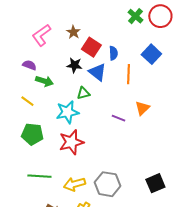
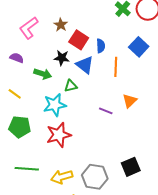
green arrow: (44, 81) -> (43, 74), moved
black square: (155, 183) -> (131, 167), moved

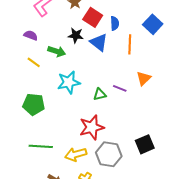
green triangle: (71, 86) -> (100, 94), moved
yellow line: (15, 94) -> (34, 62), moved
red star: (59, 135) -> (92, 127), moved

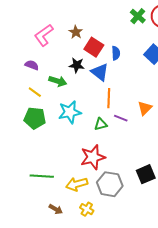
orange line: (130, 44) -> (109, 98), moved
green pentagon: (34, 104) -> (35, 118), moved

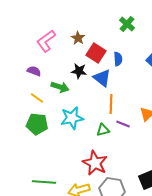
green cross: (138, 16) -> (127, 24), moved
red star: (93, 157) -> (95, 163), turned -30

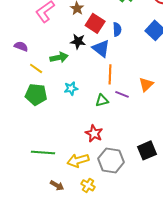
purple semicircle: (34, 71) -> (21, 46), moved
green arrow: (60, 87) -> (59, 57), turned -30
cyan star: (72, 118) -> (71, 88), size x0.6
red star: (95, 163) -> (94, 133), size x0.7

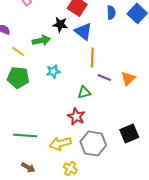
blue semicircle: (117, 29) -> (111, 12), moved
orange triangle: (146, 84) -> (128, 78), moved
green triangle: (102, 100) -> (84, 92), moved
brown arrow: (57, 185) -> (28, 167), moved

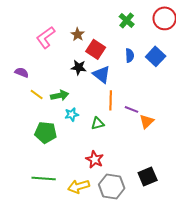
green arrow: (41, 40) -> (60, 95), moved
green pentagon: (18, 77) -> (46, 132), moved
purple line: (104, 77) -> (132, 109), moved
green triangle: (84, 92) -> (98, 123), moved

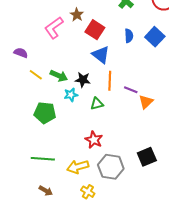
pink L-shape: (46, 37) -> (54, 28), moved
black star: (79, 67) -> (83, 80), moved
green arrow: (60, 95) -> (59, 76), turned 36

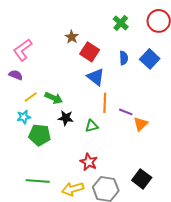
pink L-shape: (54, 28) -> (23, 50), moved
yellow line: (36, 75) -> (31, 97), turned -72
black star: (83, 80) -> (66, 118), moved
cyan star: (71, 95) -> (24, 117), moved
black square: (147, 157) -> (142, 179), turned -30

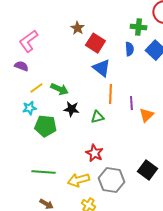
green cross: (121, 23) -> (138, 27), moved, turned -35
purple line: (126, 112) -> (131, 103), turned 64

